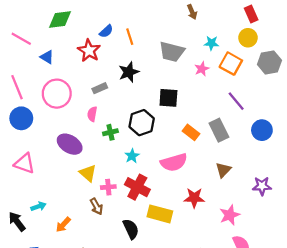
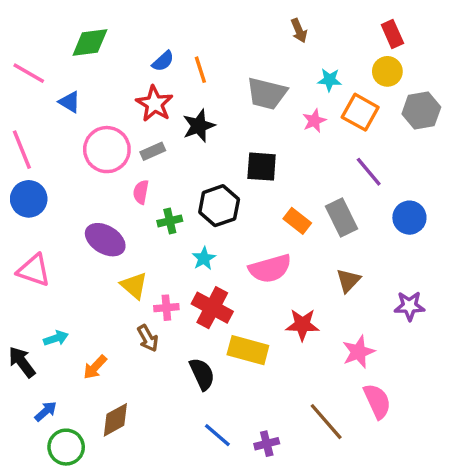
red star: (89, 51) -> (154, 104), moved
pink circle: (57, 94) -> (107, 150), moved

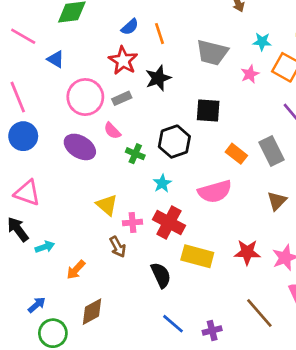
pink semicircle: (141, 192) -> (112, 131), turned -54
green cross: (170, 221) -> (135, 154), turned 36
purple ellipse: (105, 240) -> (80, 147), moved
red star: (302, 325) -> (247, 252), moved
black arrow: (22, 362) -> (18, 229), moved

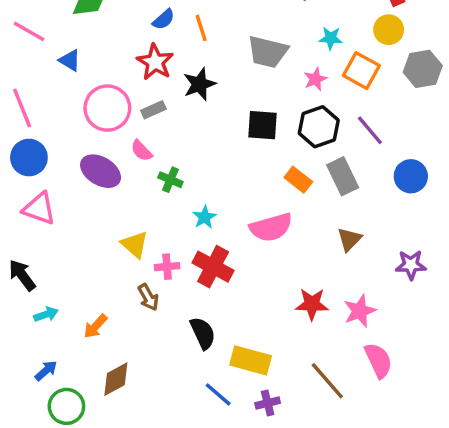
black hexagon: (174, 142) -> (319, 127), moved
pink triangle: (27, 193) -> (39, 209), moved
cyan arrow: (45, 247) -> (46, 314), moved
yellow rectangle: (197, 256) -> (251, 360), moved

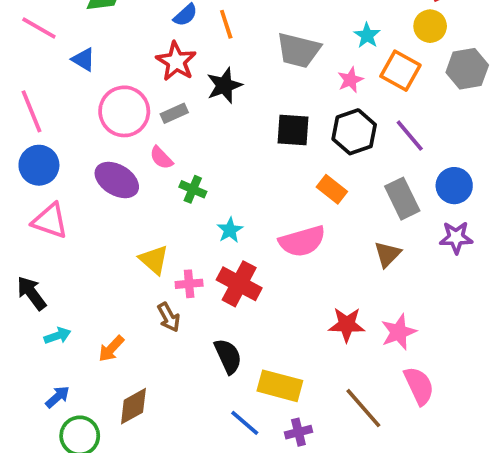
cyan star: (331, 38) -> (367, 35), turned 30
gray rectangle: (343, 176) -> (402, 199), moved
purple star: (411, 265) -> (456, 237), moved

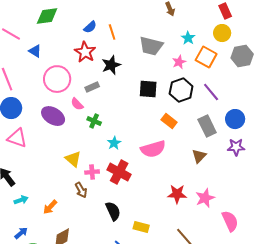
gray rectangle: (174, 113) -> (92, 87), moved
yellow rectangle: (280, 386) -> (141, 227), size x0.7
pink semicircle: (419, 386) -> (230, 221), moved

